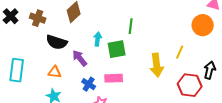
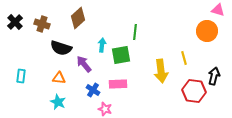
yellow line: (180, 52) -> (184, 58), turned -40
cyan rectangle: (17, 70) -> (21, 76), size x0.6

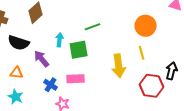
orange circle: (207, 31) -> (146, 26), moved
green line: (135, 32) -> (93, 27), turned 63

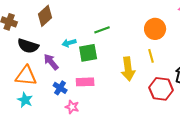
cyan arrow: (60, 40) -> (69, 43), turned -112
orange triangle: (17, 73) -> (26, 76), size x1.6

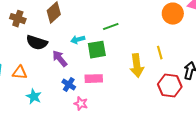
orange circle: (155, 29) -> (173, 14), moved
orange triangle: (26, 76) -> (20, 73), moved, size x0.7

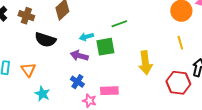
yellow line: (160, 53) -> (180, 43), moved
purple arrow: (60, 59) -> (79, 56), moved, turned -36
orange triangle: (20, 73) -> (28, 70), turned 49
pink rectangle: (94, 79) -> (109, 91), moved

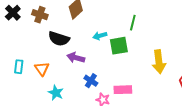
green line: (119, 24) -> (133, 23), turned -56
purple arrow: (79, 56) -> (76, 58), moved

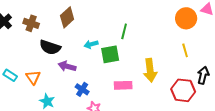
cyan rectangle: (19, 67) -> (10, 75), turned -64
pink rectangle: (123, 90) -> (123, 85), moved

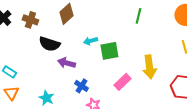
green line: (124, 31) -> (138, 16), moved
orange triangle: (33, 77) -> (11, 93), moved
pink rectangle: (123, 85) -> (122, 82), turned -42

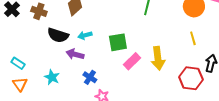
cyan arrow: (90, 41) -> (85, 35), moved
pink rectangle: (122, 82) -> (132, 61), moved
cyan star: (46, 98) -> (52, 77), moved

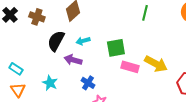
black semicircle: (58, 35) -> (56, 41), turned 100
yellow arrow: (158, 58) -> (156, 64), turned -55
pink rectangle: (132, 61) -> (130, 67), turned 60

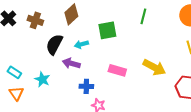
green square: (116, 48) -> (107, 30), moved
pink rectangle: (130, 67) -> (117, 70), moved
cyan star: (50, 83) -> (42, 79), moved
blue cross: (88, 83) -> (86, 86), turned -32

